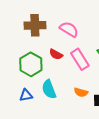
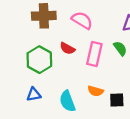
pink rectangle: (80, 59) -> (94, 54), turned 45
cyan semicircle: (49, 89) -> (67, 101), moved

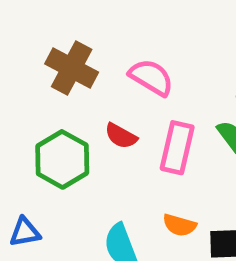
brown cross: (44, 16) -> (72, 68), turned 30
blue triangle: (34, 94) -> (25, 232), moved

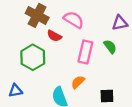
red semicircle: (121, 136) -> (54, 36), moved
orange semicircle: (179, 225) -> (78, 82), moved, turned 120

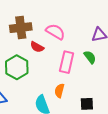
brown cross: (37, 15) -> (21, 28), turned -35
orange semicircle: (78, 82) -> (59, 91), turned -32

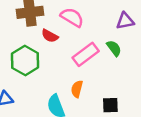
pink rectangle: (67, 62) -> (86, 54), turned 40

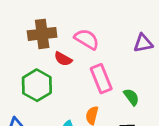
green semicircle: (114, 48) -> (131, 97), moved
pink rectangle: (86, 54) -> (101, 79), turned -75

